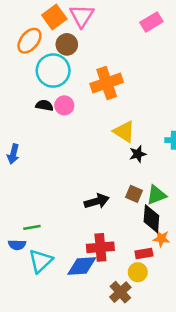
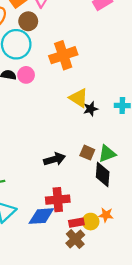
black star: (138, 154) -> (91, 109), moved
orange star: (161, 239) -> (106, 215), moved
red rectangle: (144, 254) -> (76, 223), moved

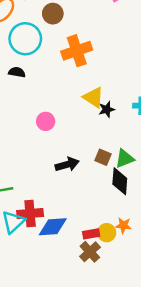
brown circle: (28, 21) -> (53, 14), moved
pink circle: (26, 75) -> (46, 121), moved
red cross: (58, 200) -> (30, 214), moved

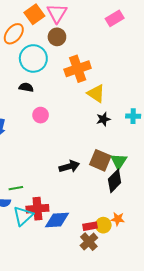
yellow triangle: (93, 97) -> (96, 93), moved
pink circle: (46, 121) -> (41, 115), moved
brown square: (103, 157) -> (100, 160), size x1.5
green triangle: (125, 158) -> (119, 161), turned -36
black diamond: (120, 181) -> (115, 181), turned 40

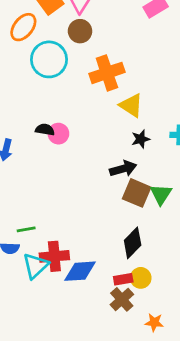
black semicircle: (26, 87) -> (45, 130), moved
black arrow: (69, 166) -> (123, 169), moved
black diamond: (115, 181) -> (133, 243), moved
orange star: (118, 219) -> (154, 322), moved

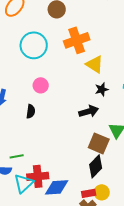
cyan circle: (49, 59) -> (34, 45), moved
black semicircle: (45, 130) -> (31, 111), moved, turned 88
brown square: (137, 193) -> (99, 143), moved

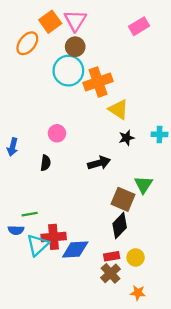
cyan circle: (34, 45) -> (68, 71), moved
black arrow: (89, 111) -> (99, 163), moved
yellow circle: (102, 192) -> (136, 257), moved

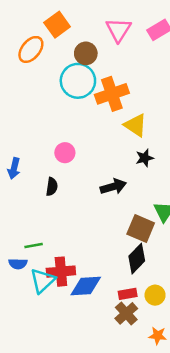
pink triangle: (75, 21) -> (118, 30), moved

